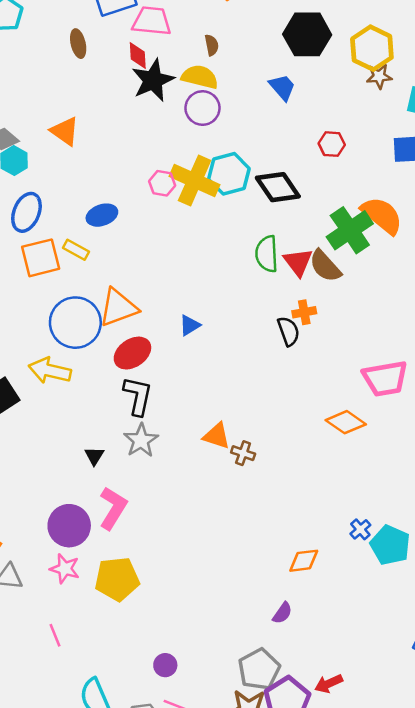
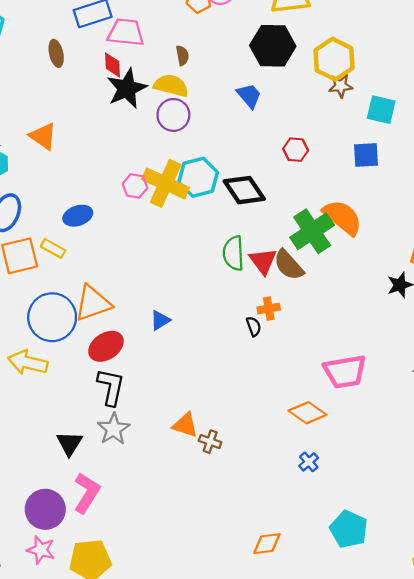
black semicircle: (288, 331) -> (254, 326), size x0.7
black triangle: (94, 456) -> (69, 443), size x1.4
blue cross: (360, 529) -> (309, 462), moved

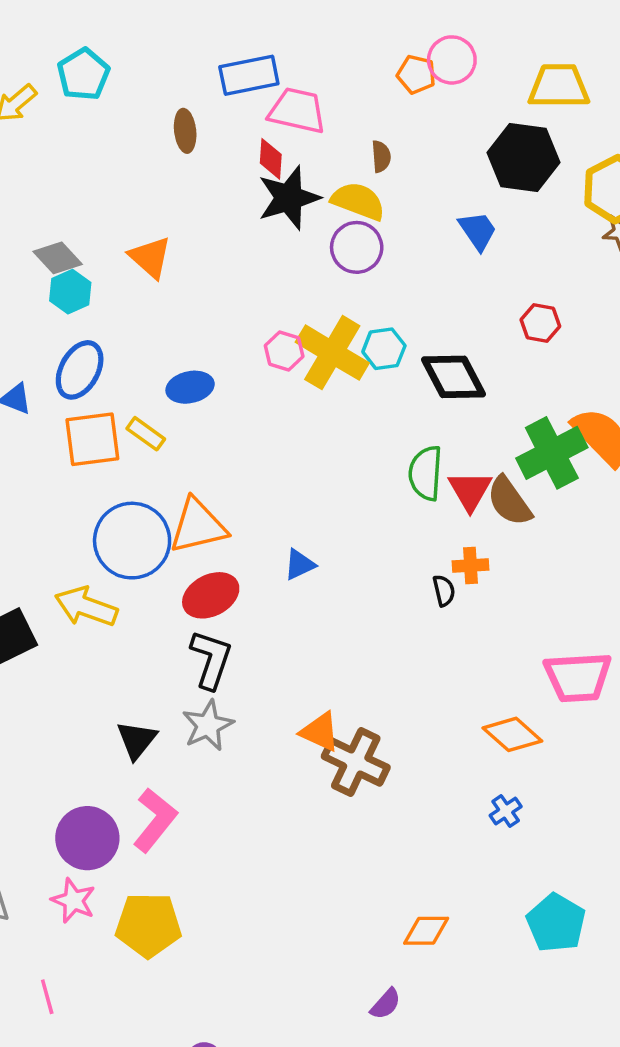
cyan hexagon: (198, 177) -> (384, 349), size x0.7
brown cross: (210, 442) -> (356, 762), size x1.8

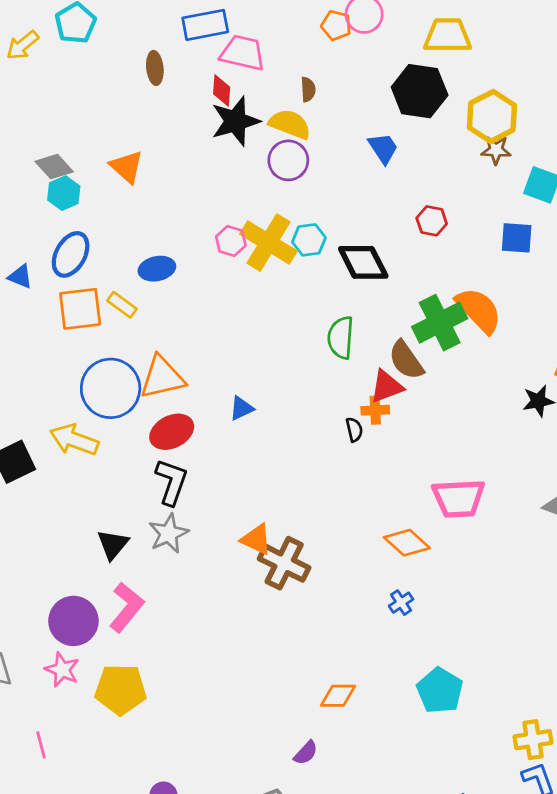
red triangle: (470, 491) -> (386, 387), moved, turned 39

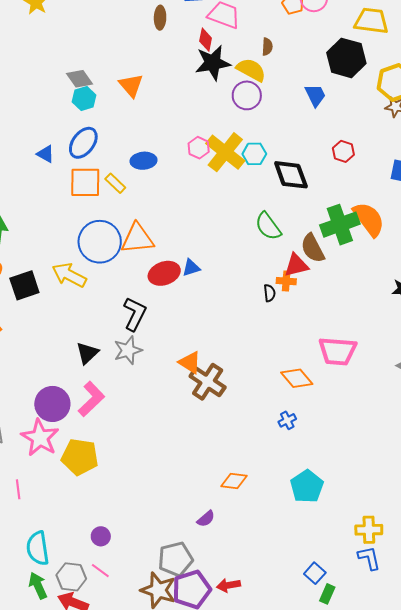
green semicircle: (341, 338) -> (268, 226), turned -48
red ellipse: (172, 432) -> (164, 273), moved
pink star: (62, 670) -> (40, 438), size x1.5

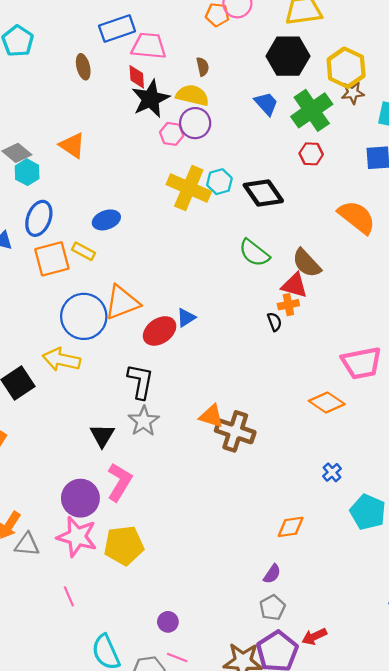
pink hexagon: (199, 148) -> (172, 134), moved
green cross: (340, 225) -> (312, 110), moved
red triangle: (296, 265) -> (294, 285), turned 44
blue cross: (287, 420) -> (332, 472), moved
gray pentagon: (175, 559) -> (272, 608), moved, size x0.7

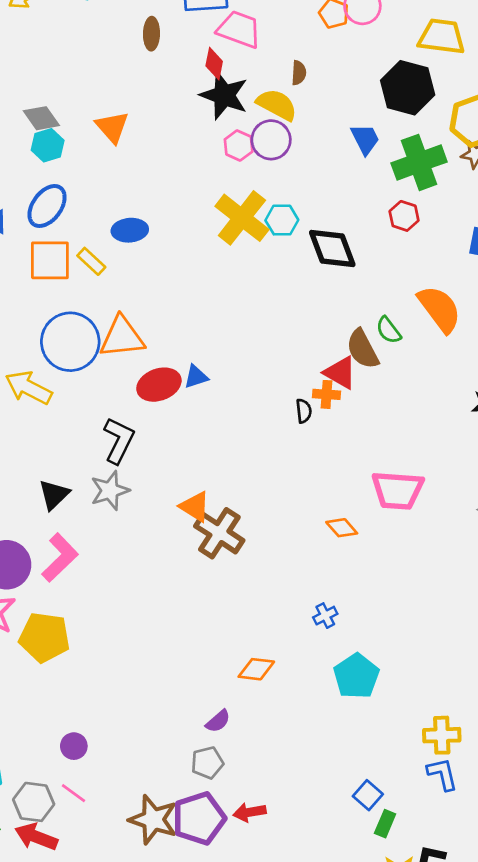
black star: (151, 99) -> (224, 95), turned 30
green semicircle: (254, 253) -> (388, 330), moved, size x0.7
orange diamond: (327, 403) -> (342, 528), size x0.7

